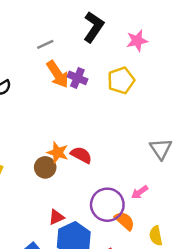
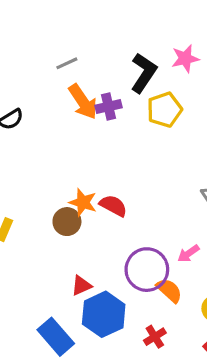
black L-shape: (94, 27) -> (144, 73), moved
purple cross: (77, 78) -> (108, 106), turned -36

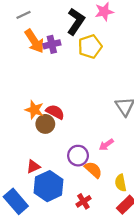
brown circle: (67, 222) -> (45, 124), moved
purple circle: (147, 270) -> (78, 156), size x0.7

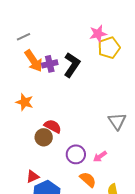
black L-shape: (76, 21) -> (72, 65), moved
yellow pentagon: (90, 47) -> (109, 48), moved
orange star: (34, 110) -> (25, 102), moved
purple circle: (78, 156) -> (76, 154), moved

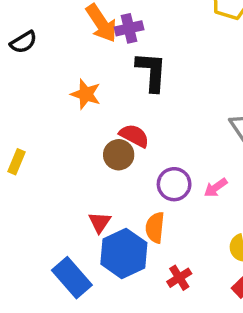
black L-shape: (72, 65) -> (152, 72), moved, turned -30
red triangle: (33, 177) -> (100, 222), turned -32
orange semicircle: (88, 180) -> (155, 227), moved, turned -126

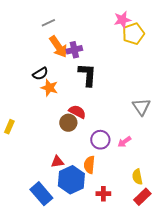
black semicircle: (23, 42) -> (40, 74), moved
red triangle: (100, 222) -> (57, 162), turned 48
red cross: (179, 278) -> (103, 194), turned 32

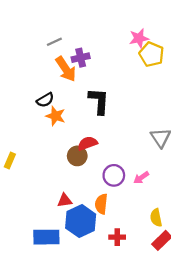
yellow pentagon: (133, 34) -> (151, 54), turned -30
purple cross: (74, 50) -> (81, 58), moved
red semicircle: (77, 112) -> (88, 143), turned -48
blue rectangle: (41, 194) -> (46, 237), turned -50

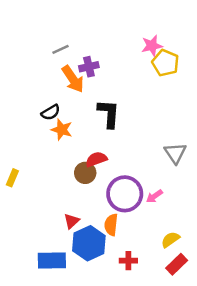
purple circle: (114, 175) -> (125, 194), size x1.5
red triangle: (65, 200) -> (72, 221), turned -35
yellow semicircle: (156, 218) -> (170, 240), turned 66

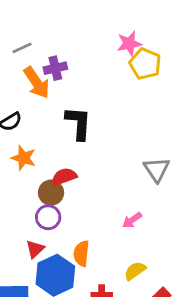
orange star: (62, 130) -> (24, 158), moved
purple circle: (125, 194) -> (48, 217), moved, size x0.6
yellow semicircle: (170, 240) -> (135, 271), moved

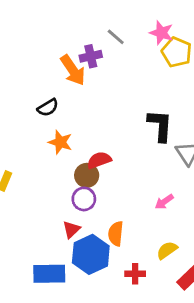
pink star: (129, 44) -> (161, 33), turned 30
gray line: (22, 48) -> (116, 37), moved, turned 66
black L-shape: (79, 123) -> (160, 126), moved

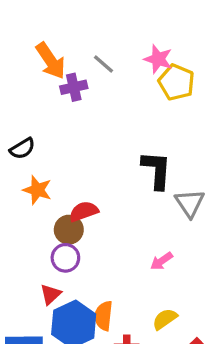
orange arrow: (73, 70) -> (51, 61), moved
orange semicircle: (116, 234) -> (104, 316), moved

